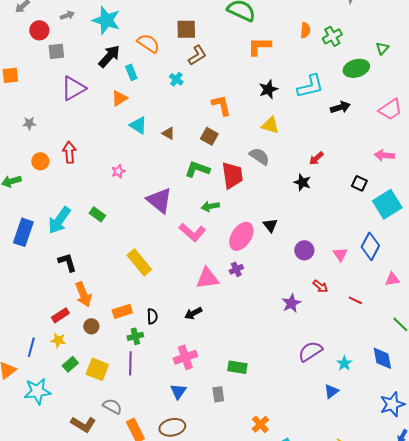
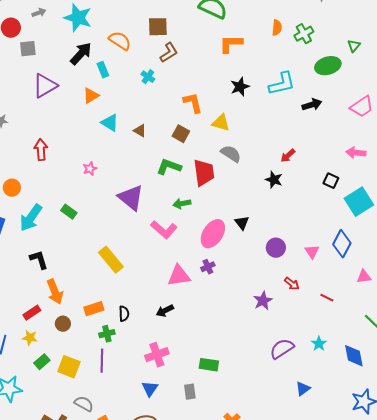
yellow triangle: (270, 125) -> (221, 123), moved
orange circle: (40, 161) -> (12, 188), moved
cyan star: (344, 363) -> (319, 344), moved

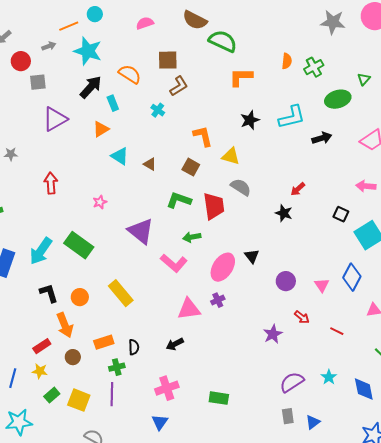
orange circle: (12, 188) -> (80, 297), moved
green rectangle: (69, 212) -> (79, 245), size x1.8
gray rectangle: (190, 392) -> (288, 416), moved

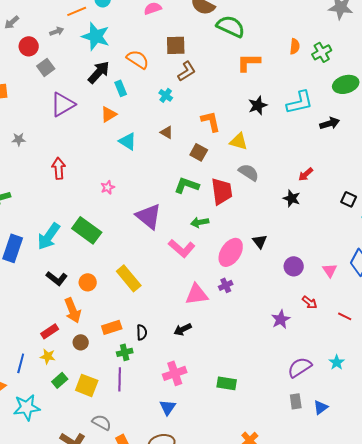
gray square: (38, 82) -> (46, 67), turned -30
brown triangle: (150, 164) -> (167, 132), moved
black L-shape: (49, 293) -> (57, 278), turned 145

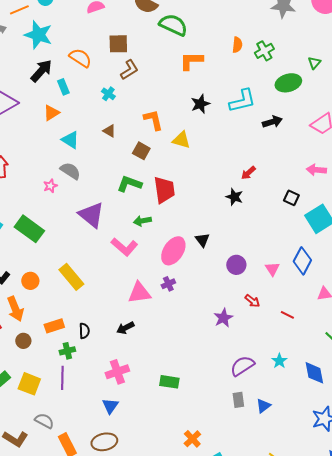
gray semicircle: (249, 172) -> (70, 171), moved

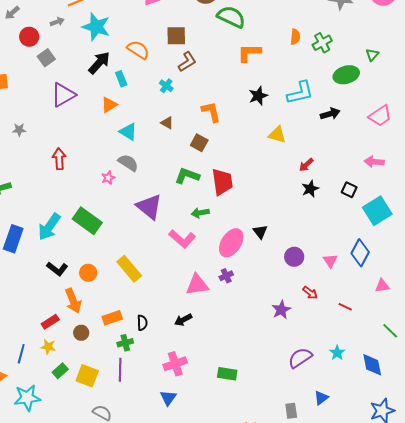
yellow triangle: (181, 140) -> (277, 135), moved
black star: (234, 197) -> (310, 189), moved, turned 30
gray rectangle: (238, 400) -> (291, 411), moved

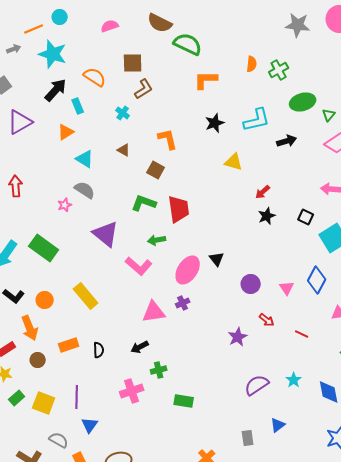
green triangle: (372, 55) -> (329, 115), moved
green cross: (125, 343) -> (159, 370), moved
blue triangle: (168, 398) -> (90, 425), moved

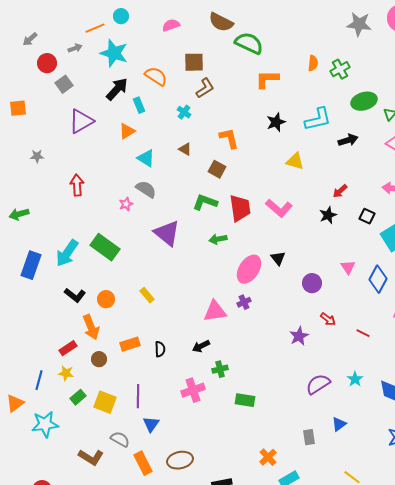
red arrow: (263, 192) -> (340, 191), moved
pink L-shape: (139, 266) -> (279, 208), moved
pink triangle: (287, 288) -> (348, 267), moved
yellow rectangle: (86, 296) -> (147, 295), size x0.6

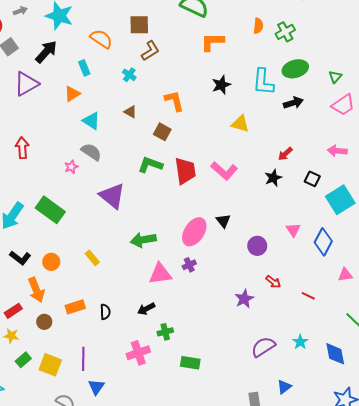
black arrow: (117, 89) -> (46, 52), moved
green ellipse: (364, 101) -> (295, 69), moved
cyan L-shape: (318, 119) -> (263, 82), turned 108
green arrow: (218, 239) -> (143, 240), moved, size x1.4

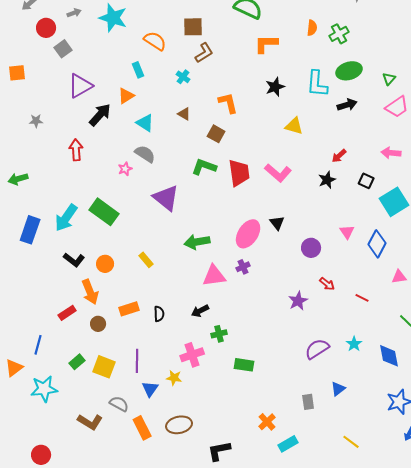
black arrow: (46, 52) -> (100, 115), moved
yellow star: (11, 336) -> (174, 378), moved

